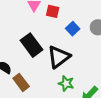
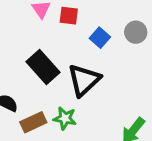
brown rectangle: (21, 82) -> (33, 122), turned -72
green star: (66, 83) -> (65, 118), moved

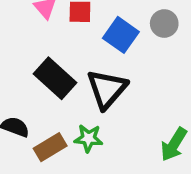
blue square: (100, 38) -> (121, 35), size x1.4

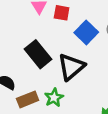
green star: (88, 138) -> (54, 98), turned 30

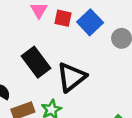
blue square: (86, 32) -> (90, 22), moved

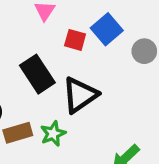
red square: (63, 18) -> (75, 40), moved

